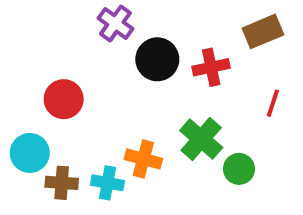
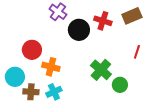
red cross: (211, 67) -> (103, 21), moved, turned 30
orange cross: (143, 159) -> (51, 67), moved
cyan cross: (108, 183) -> (54, 92), turned -35

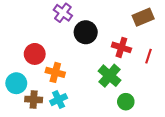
red cross: (103, 21) -> (121, 47), moved
green circle: (120, 85) -> (126, 102), moved

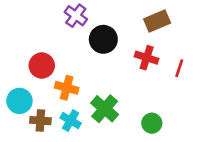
brown rectangle: (143, 17) -> (157, 21), moved
green cross: (110, 76) -> (105, 109), moved
cyan cross: (59, 100) -> (71, 121), turned -35

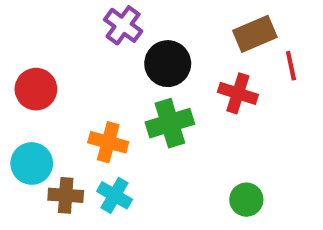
red circle: (42, 66) -> (36, 89), moved
red line: (179, 68) -> (291, 66), moved, turned -30
green cross: (105, 109) -> (170, 123), moved, turned 32

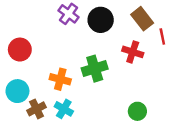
brown rectangle: (255, 34) -> (142, 19), turned 75
black circle: (168, 64) -> (101, 20), moved
brown cross: (66, 195) -> (36, 109), turned -30

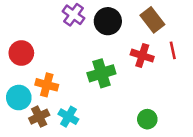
red line: (162, 36) -> (173, 50), moved
orange cross: (60, 79) -> (47, 85), moved

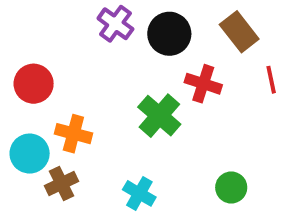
red cross: (142, 56) -> (203, 84), moved
green cross: (101, 73) -> (159, 116), turned -32
cyan cross: (68, 117) -> (139, 193), moved

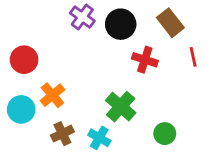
green cross: (159, 116) -> (121, 107), moved
orange cross: (73, 134) -> (52, 95), turned 35
brown cross: (61, 183) -> (62, 134), moved

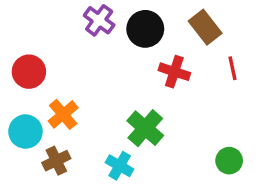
brown cross: (62, 134) -> (56, 161), moved
green circle: (165, 134) -> (229, 161), moved

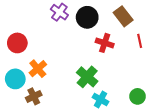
cyan cross: (120, 166) -> (101, 99), moved

